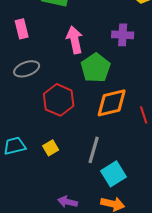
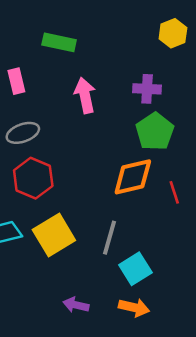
green pentagon: (96, 68) -> (155, 132), moved
red hexagon: (59, 100) -> (33, 178), moved
yellow square: (51, 148) -> (54, 235), size x2.0

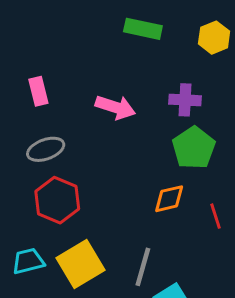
green rectangle: (59, 42) -> (143, 29), moved
pink arrow: (85, 95) -> (115, 107), turned 120
orange diamond: (133, 177) -> (169, 199), size x0.7

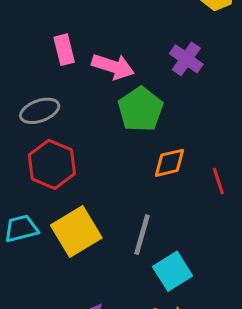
pink rectangle: (38, 91) -> (64, 50), moved
purple cross: (185, 100) -> (186, 59), turned 32
green pentagon: (194, 148) -> (140, 109), moved

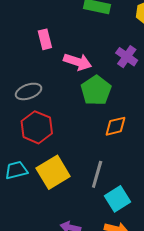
pink rectangle: (64, 50) -> (45, 39), moved

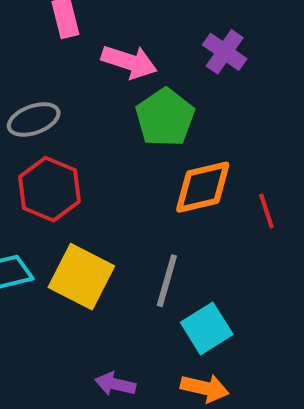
orange diamond: (115, 126) -> (203, 187), size x1.4
yellow square: (53, 172) -> (81, 277), turned -32

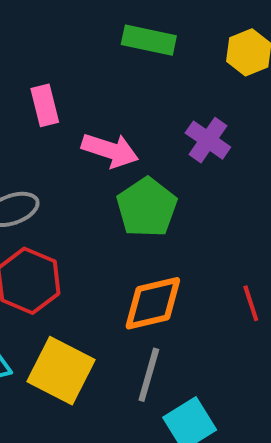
orange diamond: (203, 187) -> (153, 303), moved

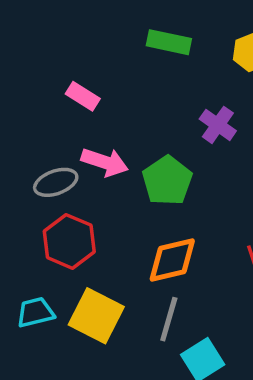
pink rectangle: (45, 105) -> (83, 96), turned -44
pink arrow: (110, 150) -> (105, 162), moved

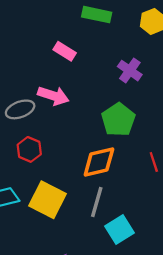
pink rectangle: (83, 96) -> (65, 51), moved
green pentagon: (167, 181) -> (118, 120), moved
red hexagon: (69, 241) -> (29, 149), size x0.7

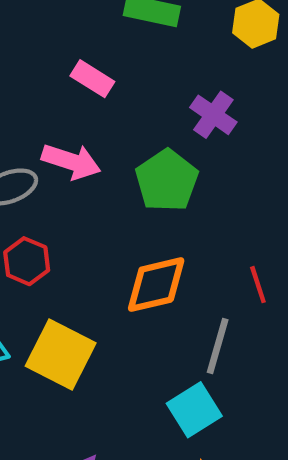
green pentagon: (118, 120) -> (167, 181), moved
gray line: (97, 202) -> (218, 346), moved

